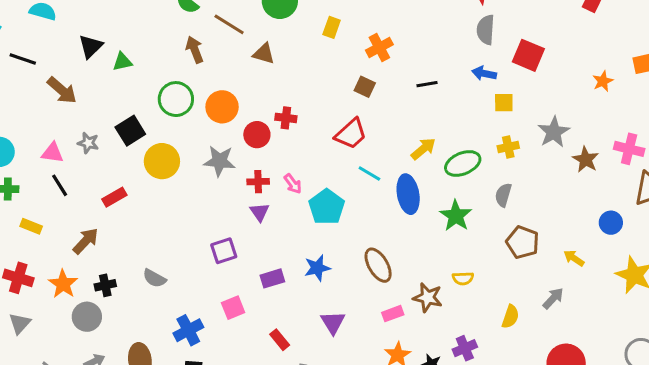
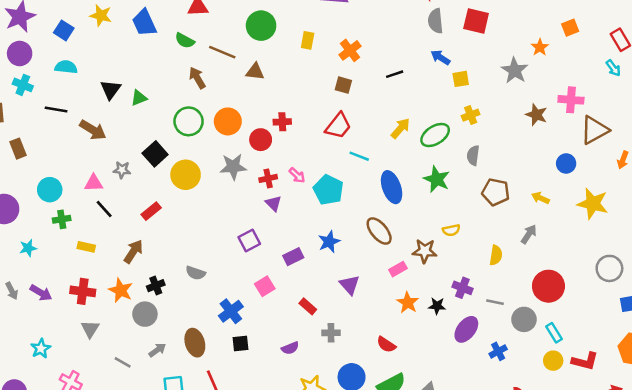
red square: (528, 55) -> (476, 21), moved
blue arrow: (484, 73) -> (440, 57), turned 30
gray star: (554, 132) -> (515, 70), moved
blue ellipse: (408, 194) -> (392, 187), moved
purple cross: (465, 348) -> (462, 288), turned -36

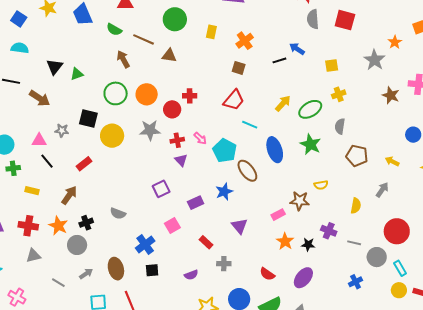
blue arrow: (440, 57) -> (297, 49), moved
black square: (155, 154) -> (88, 118), turned -36
brown ellipse: (379, 231) -> (247, 171), moved
gray triangle: (90, 329) -> (33, 256), turned 42
purple ellipse: (466, 329) -> (303, 278), moved

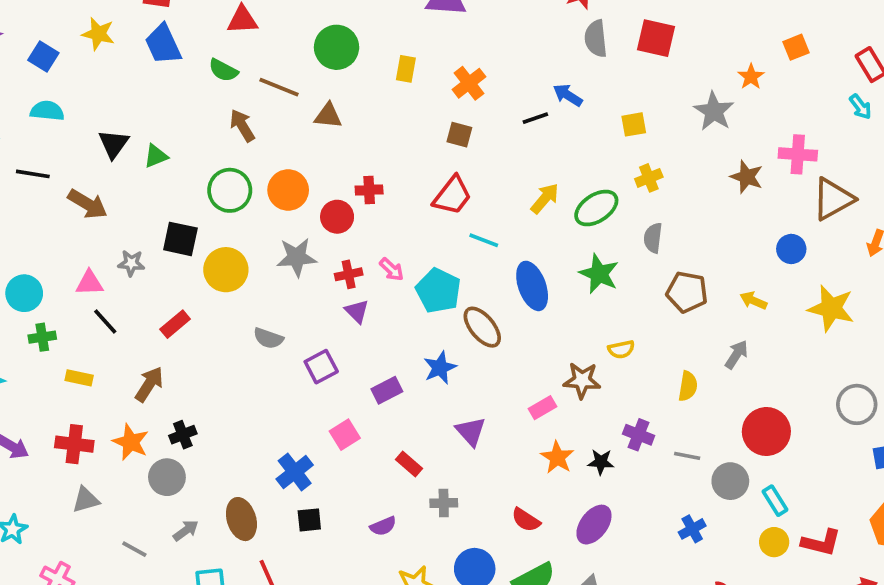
gray semicircle: (118, 213) -> (268, 338), moved

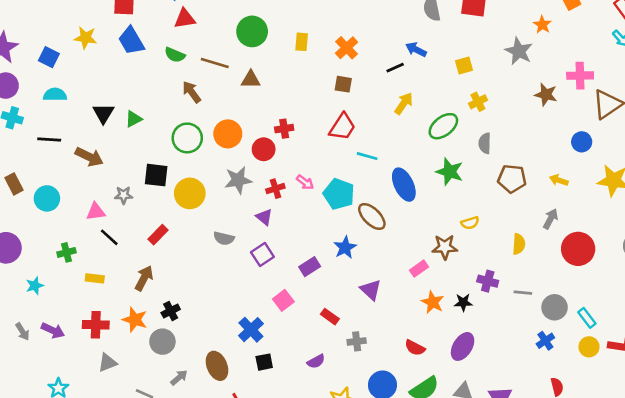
yellow arrow: (545, 198) -> (404, 103), moved
cyan circle: (24, 293) -> (47, 198), moved
purple triangle: (357, 311) -> (264, 217), moved
red circle: (766, 432) -> (578, 249), moved
blue cross: (692, 529) -> (545, 341), moved

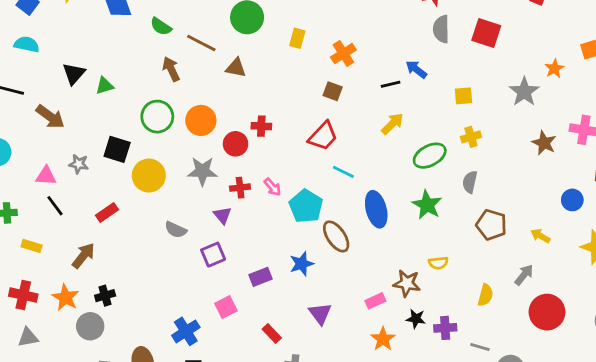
purple cross: (488, 281) -> (445, 328), turned -30
black star: (463, 302) -> (416, 319), moved

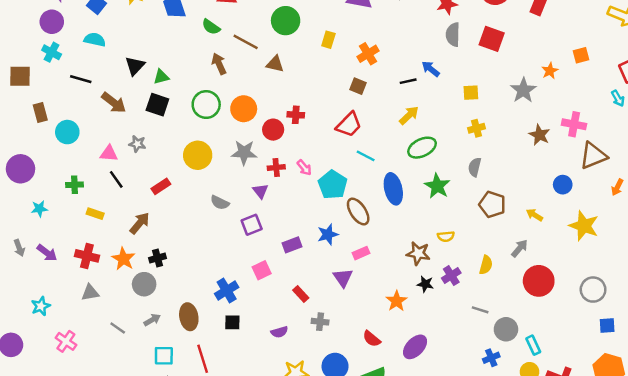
black square: (117, 149) -> (157, 105), moved
green ellipse: (430, 156) -> (422, 148), moved
pink rectangle: (375, 301) -> (361, 253), moved
purple cross: (445, 328) -> (451, 276), moved, turned -30

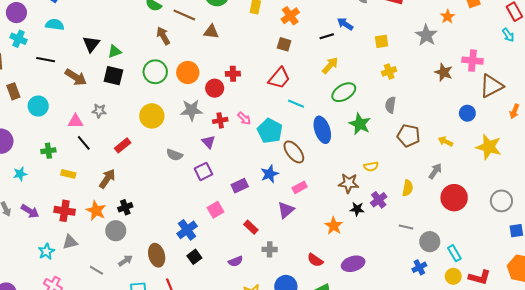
purple triangle: (343, 278) -> (286, 210), turned 30
cyan star: (41, 306) -> (46, 251), moved
black square: (232, 322) -> (194, 257), turned -32
purple ellipse: (415, 347) -> (353, 264), turned 35

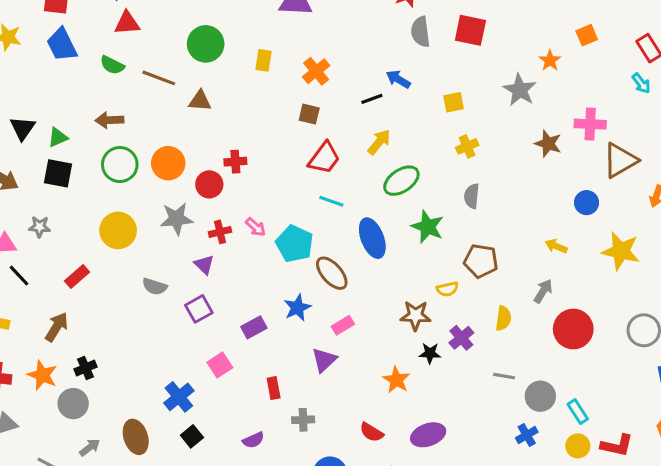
brown arrow: (163, 36) -> (109, 120), moved, turned -60
red trapezoid: (279, 78) -> (324, 158), moved
brown pentagon: (409, 136) -> (481, 261), moved
red rectangle: (251, 227) -> (274, 388), turned 40

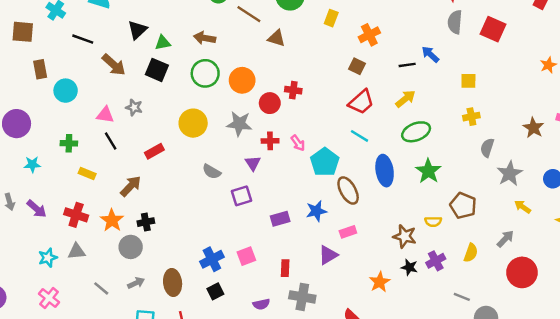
gray star: (520, 90) -> (510, 174), moved
gray semicircle: (472, 196) -> (487, 148), moved
pink square: (220, 365) -> (246, 256), moved
gray cross: (303, 420) -> (302, 297), size x1.5

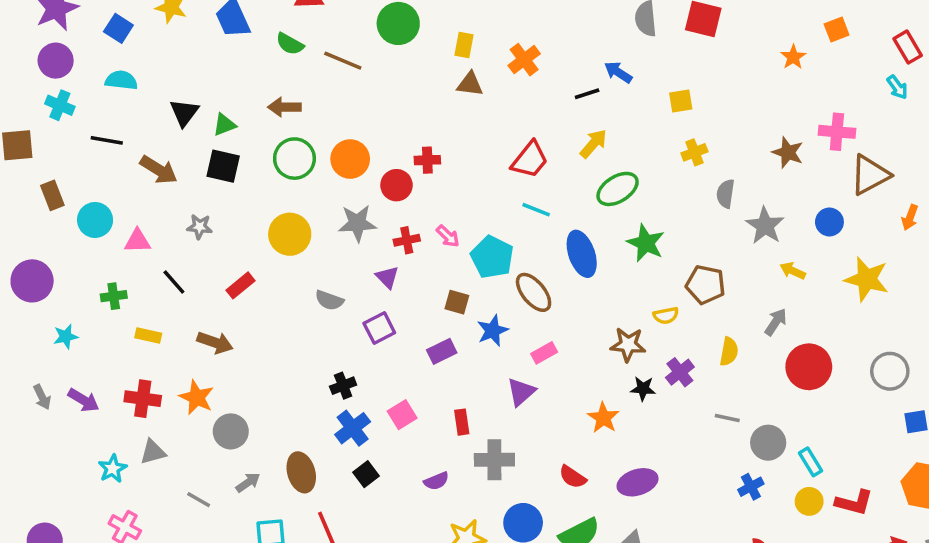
brown triangle: (276, 38) -> (470, 84), moved
brown square: (357, 66) -> (457, 302), moved
pink triangle: (105, 115) -> (138, 241), moved
brown arrow: (131, 186) -> (215, 343), turned 75
black cross: (146, 222) -> (343, 386), moved

